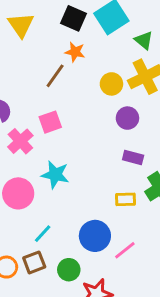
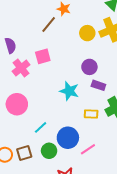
purple circle: (127, 118) -> (89, 67), moved
cyan star: (55, 175) -> (69, 91), moved
cyan line: (43, 234) -> (41, 127), moved
green circle: (69, 270) -> (49, 151), moved

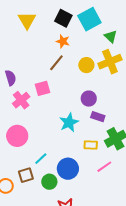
brown line: (49, 24) -> (56, 63), moved
cyan star: (69, 91) -> (69, 122), turned 30
pink line: (88, 149) -> (104, 167), moved
brown square: (24, 153) -> (26, 175), moved

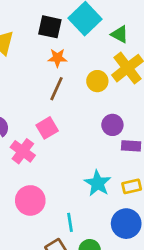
cyan star: (69, 122) -> (98, 183), moved
cyan line: (41, 159) -> (70, 222), turned -40
blue circle: (68, 169) -> (126, 224), moved

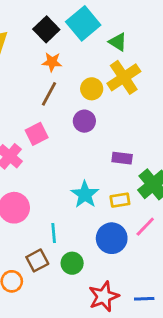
black square: (50, 27) -> (46, 29), turned 30
purple circle: (112, 125) -> (84, 121), moved

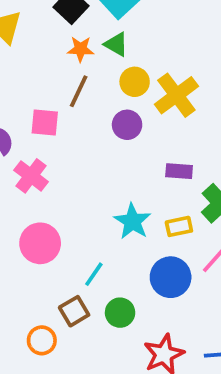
green triangle: (118, 42) -> (116, 44), moved
yellow cross: (124, 77) -> (176, 95), moved
pink square: (37, 134) -> (45, 123), moved, turned 35
cyan line: (54, 233) -> (94, 274), turned 42

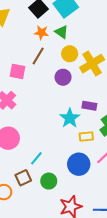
cyan star: (132, 221) -> (70, 118), moved

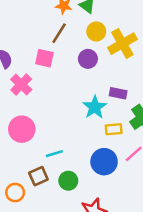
pink square: (18, 71) -> (44, 58), moved
cyan line: (36, 158) -> (54, 154), turned 32

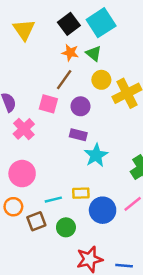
purple circle: (88, 59) -> (81, 106), moved
purple rectangle: (118, 93) -> (78, 135), moved
yellow rectangle: (114, 129) -> (81, 193), moved
orange circle: (15, 193) -> (13, 207), moved

